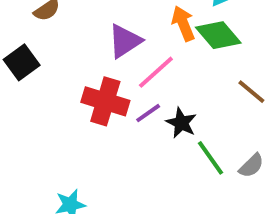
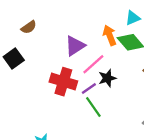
black star: (181, 123) -> (107, 78), moved, turned 30
green line: (211, 158) -> (93, 107), moved

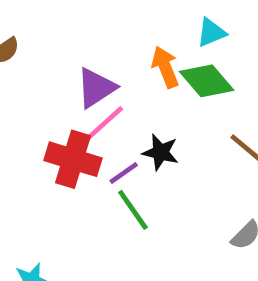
pink line: (93, 64) -> (103, 125), moved
black star: (107, 78) -> (161, 152), turned 30

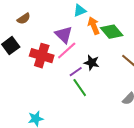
cyan triangle: (211, 33) -> (80, 11), moved
purple triangle: (96, 88) -> (64, 35), turned -42
red cross: (73, 159) -> (42, 56), moved

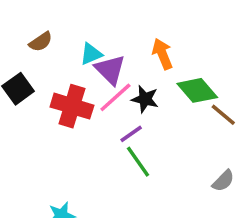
cyan triangle: (80, 11) -> (91, 54), moved
green diamond: (112, 32) -> (197, 90), moved
black star: (92, 63) -> (145, 99), moved

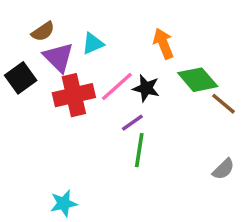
purple triangle: (110, 70) -> (58, 57), moved
red cross: (72, 106) -> (74, 95), turned -30
green line: (138, 162) -> (139, 150), turned 44

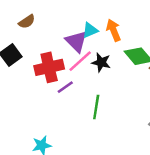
cyan triangle: (93, 44) -> (90, 30), moved
purple triangle: (58, 57) -> (76, 41), moved
purple line: (132, 123) -> (65, 87), moved

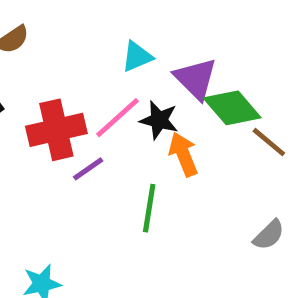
orange arrow: (114, 30) -> (183, 154), moved
purple triangle: (76, 41) -> (196, 79), moved

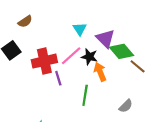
cyan triangle: (137, 57) -> (80, 29), turned -40
purple line: (88, 169) -> (58, 78), turned -72
gray semicircle: (269, 235) -> (126, 106), moved

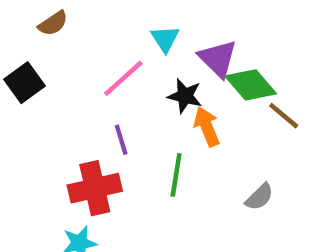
pink line: (71, 56) -> (123, 78), moved
red cross: (44, 61) -> (95, 188), moved

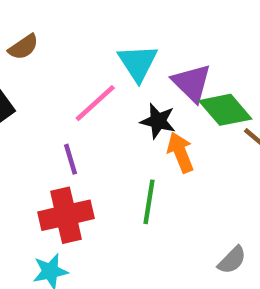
cyan triangle: (165, 39) -> (138, 63), size x1.4
purple line: (121, 140) -> (70, 159), moved
gray semicircle: (260, 197) -> (232, 260), moved

